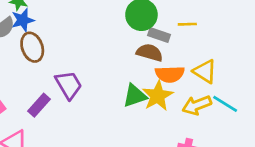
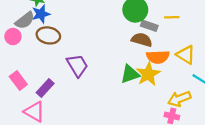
brown ellipse: (32, 47) -> (48, 35), turned -60
purple rectangle: (39, 105) -> (45, 88), moved
yellow arrow: (197, 105) -> (179, 99), moved

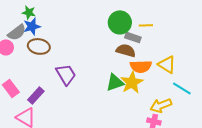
yellow line: (172, 17) -> (146, 25), moved

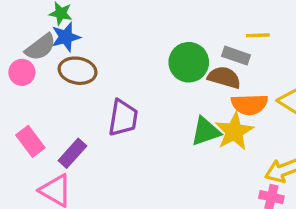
green circle: (120, 22) -> (189, 62), moved
purple trapezoid: (66, 74) -> (123, 118), turned 40

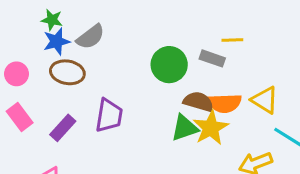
gray semicircle: (40, 47) -> (91, 37), moved
brown semicircle: (224, 77) -> (198, 102), moved
pink rectangle: (30, 141) -> (20, 117), moved
purple rectangle: (72, 153) -> (63, 128), moved

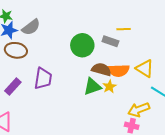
yellow star: (211, 128) -> (109, 87), size x0.6

